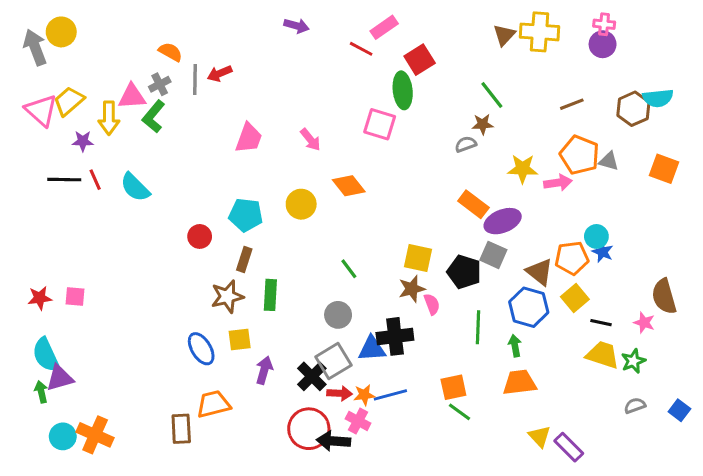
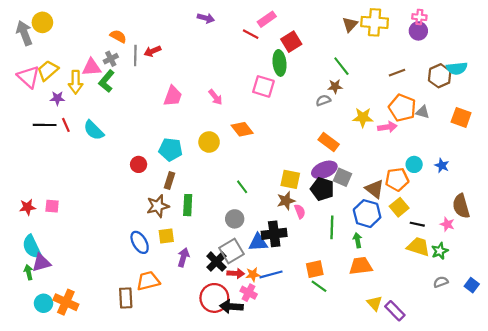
purple ellipse: (503, 221) -> (324, 170), moved
blue star: (603, 252) -> (442, 166), moved

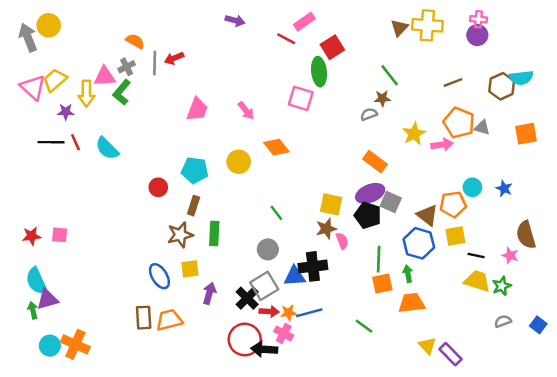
yellow star: (363, 117) -> (414, 134), turned -30
orange square: (461, 117) -> (526, 134), turned -30
yellow square: (399, 207) -> (455, 236), turned 30
orange square: (315, 269) -> (382, 283), moved
brown rectangle: (126, 298) -> (144, 318), moved

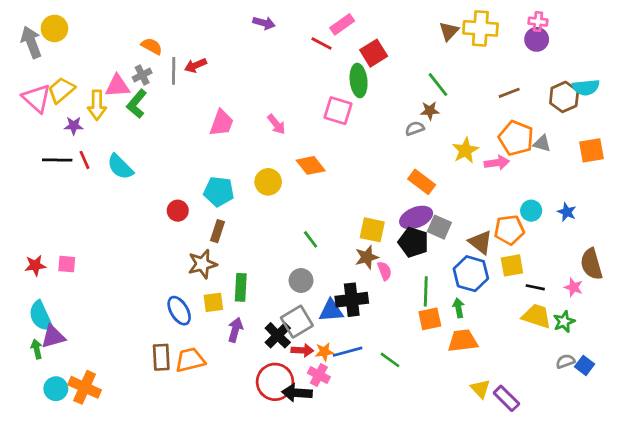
green rectangle: (214, 234) -> (241, 287), moved
blue square: (538, 325) -> (585, 365), moved
green line: (364, 326) -> (390, 360), moved

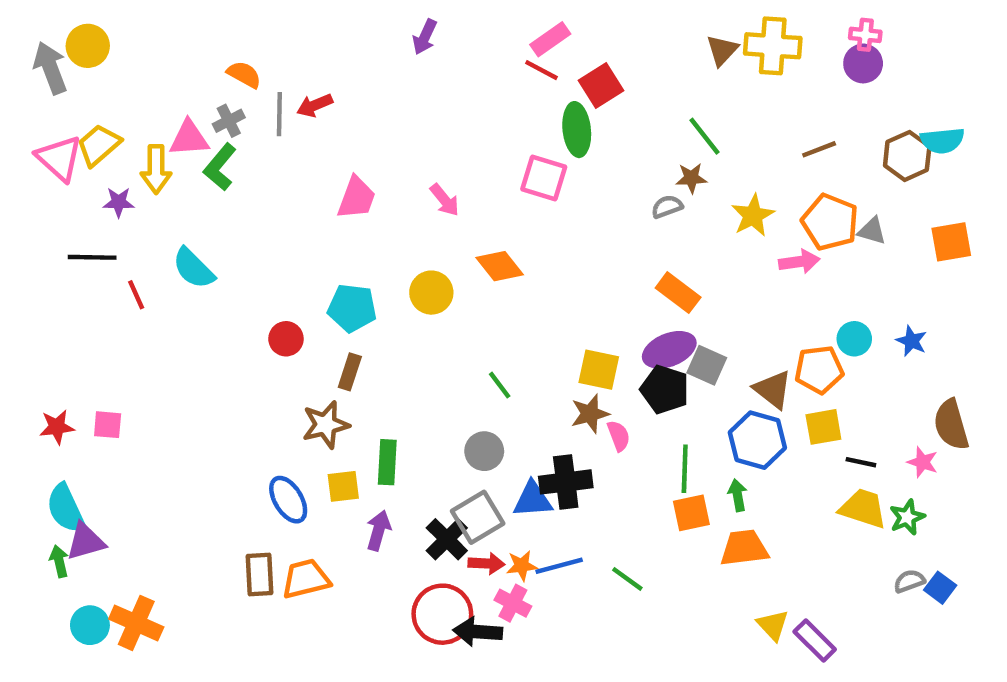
purple arrow: (264, 23) -> (425, 37), turned 100
red line: (322, 44) -> (541, 70), moved
yellow star: (465, 150) -> (753, 215), moved
red line: (85, 160) -> (136, 295), moved

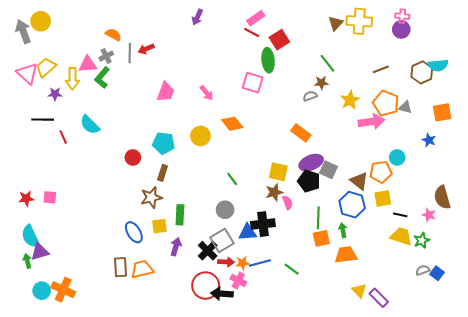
pink arrow: (799, 262) -> (372, 122), size x1.4
orange rectangle: (678, 293) -> (301, 133), moved
blue star: (912, 341) -> (429, 140), moved

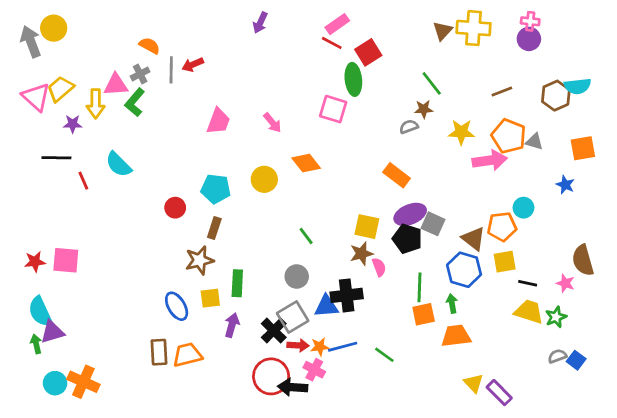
yellow star: (350, 100) -> (461, 132), turned 30
pink square: (50, 197) -> (66, 260), size x1.5

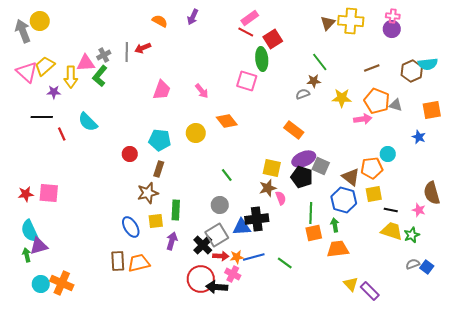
orange semicircle: (150, 46) -> (160, 21), moved
pink arrow: (490, 160) -> (363, 119), size x0.7

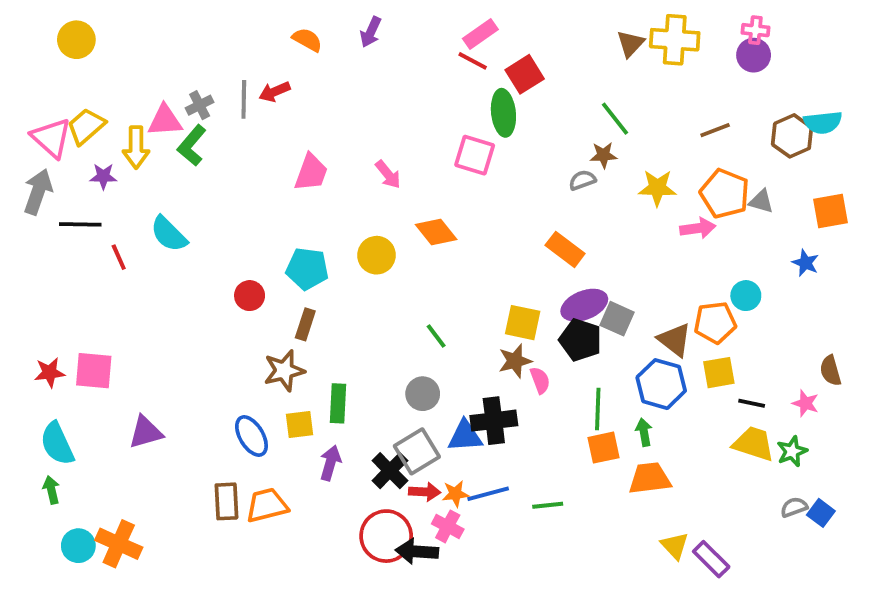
gray arrow: (23, 31) -> (38, 192), moved, turned 40
brown semicircle: (432, 193) -> (830, 371), size x0.7
purple triangle: (39, 246) -> (146, 432), moved
green line: (285, 263) -> (548, 505), turned -42

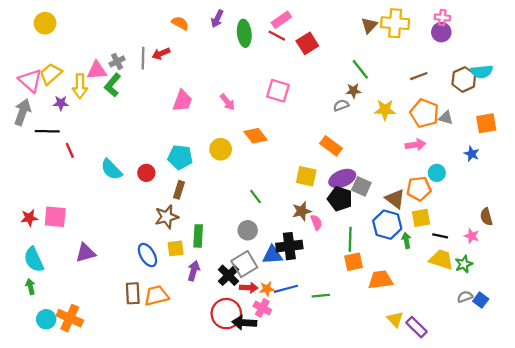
green ellipse: (503, 113) -> (244, 33), moved
pink arrow: (698, 228) -> (415, 145), moved
cyan semicircle: (169, 234) -> (111, 169), moved
yellow square: (523, 323) -> (306, 176), moved
green arrow: (644, 432) -> (406, 240), moved

